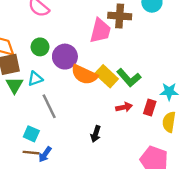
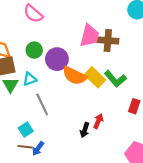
brown cross: (120, 16) -> (108, 40), moved
red arrow: (124, 107) -> (98, 121), moved, turned -56
cyan square: (31, 134) -> (26, 130), turned 32

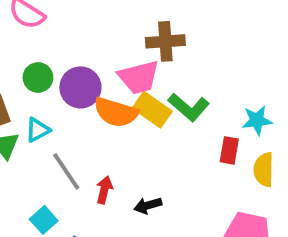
pink trapezoid: (90, 36) -> (139, 77), moved, turned 70
red arrow: (98, 121) -> (104, 190), moved
black arrow: (85, 130) -> (148, 205), turned 64

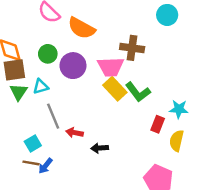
orange semicircle: (116, 112) -> (81, 28), moved
red arrow: (104, 190) -> (75, 133), turned -105

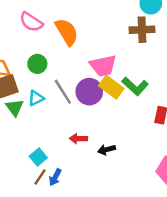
orange semicircle: (81, 28) -> (67, 32), turned -140
brown cross: (132, 48) -> (142, 30), moved
purple circle: (73, 66) -> (89, 92), moved
gray line: (53, 116) -> (63, 92), moved
brown line: (31, 163) -> (40, 177), turned -56

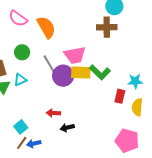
yellow rectangle: (111, 87) -> (81, 73), turned -36
gray line: (63, 92) -> (50, 65), moved
black arrow: (107, 150) -> (67, 128), moved
blue arrow: (55, 177) -> (34, 144), turned 48

